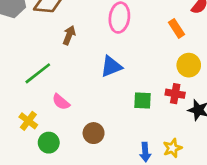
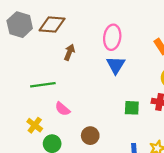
blue triangle: (111, 66) -> (116, 65), moved, turned -36
green line: (38, 73) -> (43, 85), turned 30

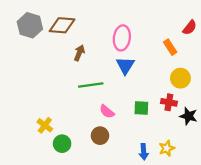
green line: (43, 85) -> (91, 85), moved
pink semicircle: (62, 109) -> (107, 111), moved

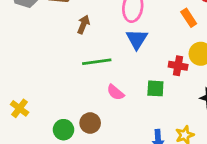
red cross: (169, 102) -> (178, 66), moved
yellow cross: (45, 125) -> (20, 108), moved
brown circle: (100, 136) -> (90, 123), moved

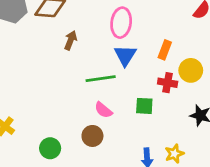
orange rectangle: (189, 18) -> (165, 50), moved, turned 54
green line: (97, 62) -> (101, 79), moved
brown circle: (90, 123) -> (92, 136), moved

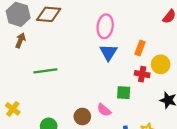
brown arrow: (71, 40) -> (20, 40), moved
green line: (101, 79) -> (45, 71), moved
pink semicircle: (103, 110) -> (104, 110), moved

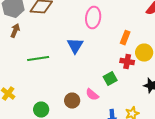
blue triangle: (108, 52) -> (75, 46), moved
green square: (124, 93) -> (110, 79), turned -32

